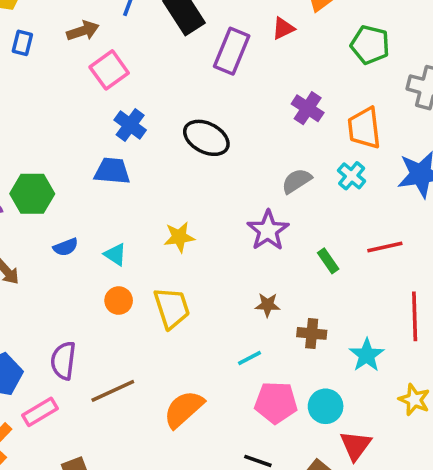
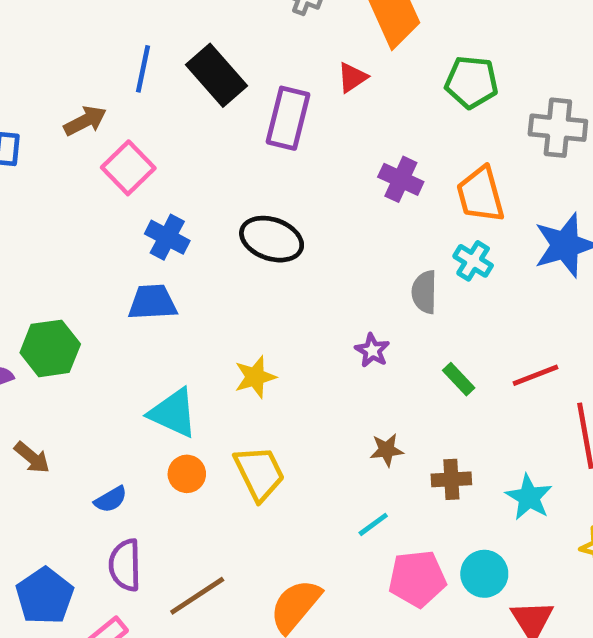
gray semicircle: (297, 181) -> (424, 292), moved, turned -48
purple star: (268, 230) -> (372, 350), size x0.6
blue semicircle: (66, 247) -> (111, 499), moved
red line: (385, 247) -> (536, 375), moved
cyan triangle: (115, 254) -> (173, 413), size x1.6

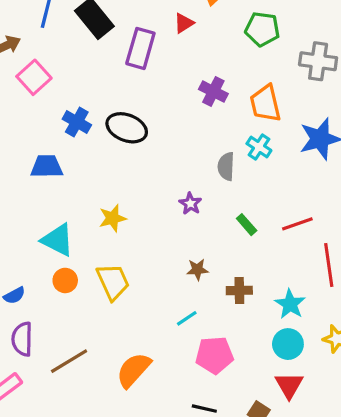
blue cross: (167, 237) -> (77, 122), moved
cyan circle: (484, 574) -> (288, 344), moved

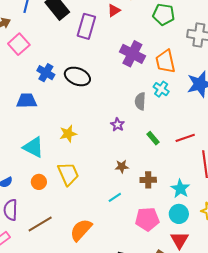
purple cross: (213, 92) -> (132, 54), size x1.4
orange circle: (65, 280) -> (39, 182), moved
pink pentagon: (214, 355) -> (147, 219), moved

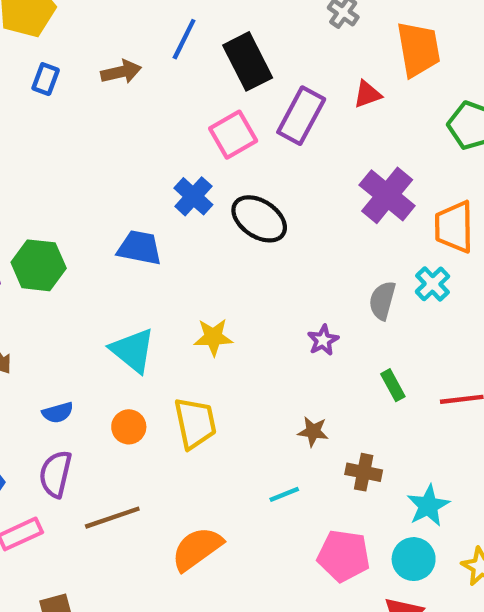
pink square: (19, 44) -> (233, 135), moved

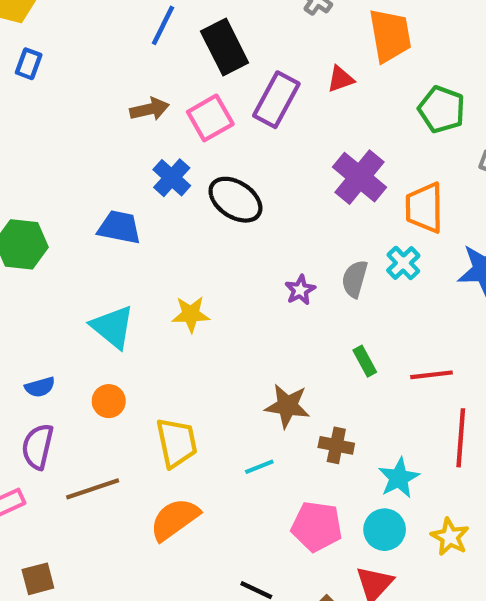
brown arrow: (121, 72) -> (149, 109), moved
purple star: (323, 340) -> (300, 290), moved
yellow trapezoid: (195, 423) -> (177, 443), moved
brown star: (313, 432) -> (287, 406), size x1.5

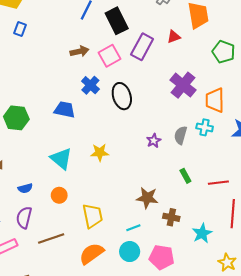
black ellipse: (235, 200) -> (122, 96), turned 40
cyan cross: (403, 263) -> (205, 127), turned -35
cyan circle: (385, 530) -> (130, 252), moved

